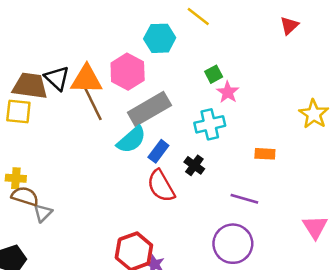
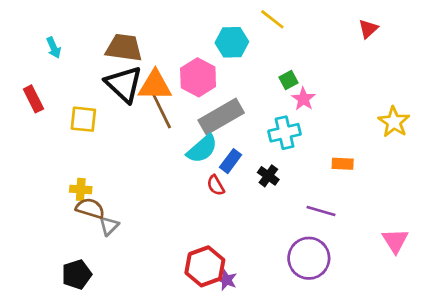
black triangle: (57, 78) -> (124, 84), size x1.4
brown trapezoid: (30, 86) -> (124, 48), moved
red semicircle: (161, 186) -> (216, 185), moved, size x0.6

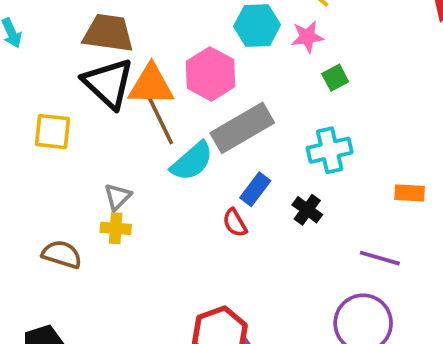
pink star: (303, 99) -> (307, 37), moved, turned 30
cyan semicircle: (202, 149) -> (192, 161), moved
yellow cross: (81, 189) -> (116, 228), moved
gray triangle: (109, 226) -> (118, 197), moved

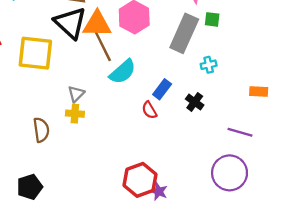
green square: (335, 78) -> (212, 19), turned 35
gray rectangle: (242, 128) -> (184, 33), moved, turned -36
yellow square: (52, 132) -> (35, 53), size x1.5
cyan cross: (330, 150) -> (209, 65), size x0.6
brown semicircle: (62, 254) -> (41, 130), turned 65

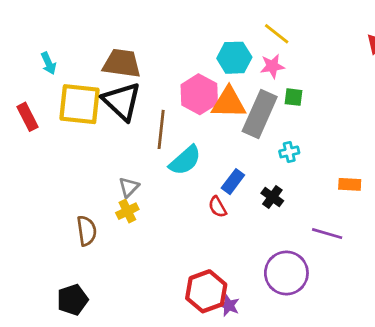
orange triangle: (97, 24) -> (229, 103), moved
brown line: (103, 46) -> (161, 129), turned 32
yellow square: (35, 53) -> (80, 104), moved
yellow cross: (75, 114) -> (127, 211), turned -30
purple circle: (230, 173) -> (286, 273), moved

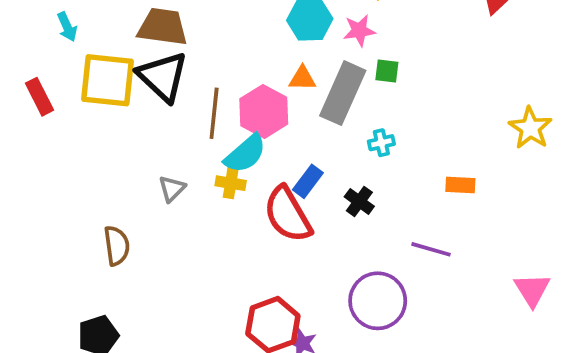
pink hexagon: (199, 94) -> (264, 111), moved
orange triangle: (229, 103) -> (302, 78), size x0.6
red semicircle: (217, 207) -> (288, 214), size x2.0
yellow cross: (127, 211) -> (231, 183), moved, turned 35

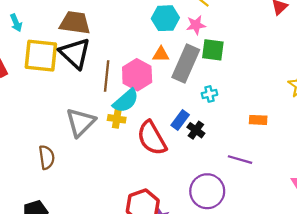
green square: (387, 71) -> (213, 50), size x1.5
blue rectangle: (308, 181) -> (180, 120), moved
gray triangle: (172, 189) -> (81, 122), size x1.8

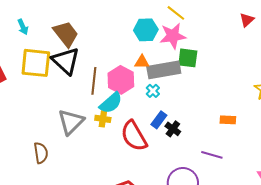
cyan arrow: (16, 23) -> (23, 27), moved
brown trapezoid: (75, 23) -> (66, 34), turned 44
pink star: (196, 25) -> (173, 36), size x1.5
gray rectangle: (186, 63) -> (164, 70), turned 56
cyan cross: (209, 94) -> (153, 91), moved, turned -32

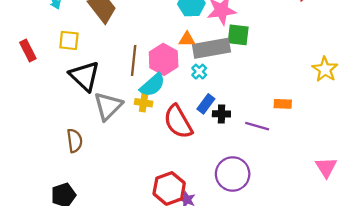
black triangle: (66, 61) -> (85, 76), moved
yellow square: (36, 63) -> (69, 40), size x0.6
black cross: (173, 129) -> (221, 114), turned -35
purple line: (212, 155) -> (257, 126), moved

